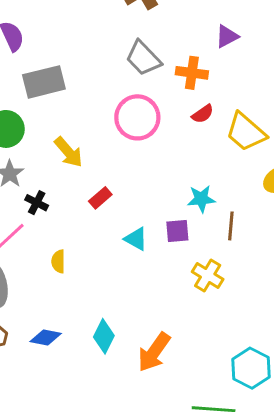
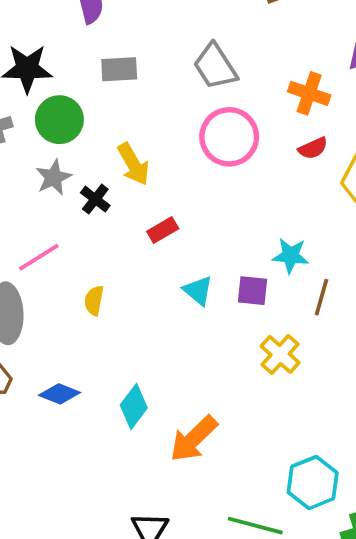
gray trapezoid: (143, 58) -> (215, 66), moved
gray rectangle: (44, 82) -> (119, 69), size x0.7
black cross: (37, 203) -> (95, 199), moved

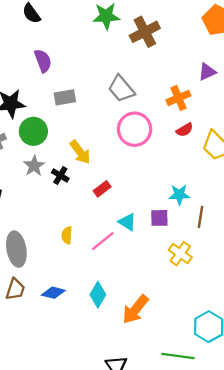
orange cross: (309, 93) -> (178, 98), turned -35
pink line: (39, 257) -> (103, 241), moved

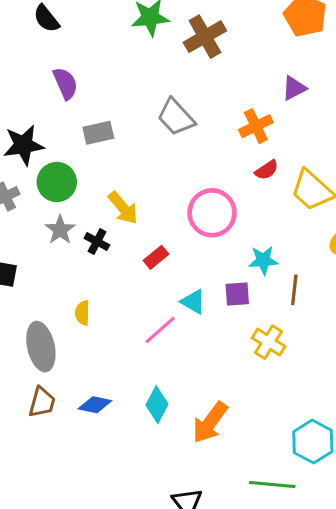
pink circle: (135, 129) -> (212, 213), moved
yellow semicircle: (67, 235) -> (82, 313), moved

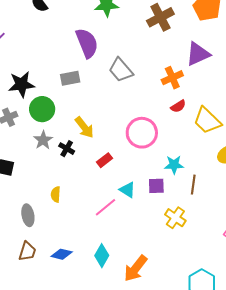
brown cross: (205, 37) -> (160, 17), moved
purple semicircle: (65, 83) -> (87, 43), moved, size x1.4
purple triangle: (294, 88) -> (198, 54), size x1.5
gray ellipse: (41, 347) -> (28, 215), size x0.7

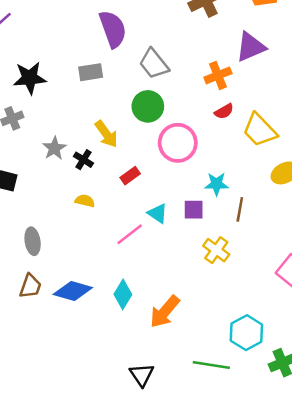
green circle: (42, 109) -> (148, 106), moved
yellow semicircle: (56, 194) -> (85, 201), moved, turned 98
blue diamond: (62, 254) -> (73, 291), size x1.4

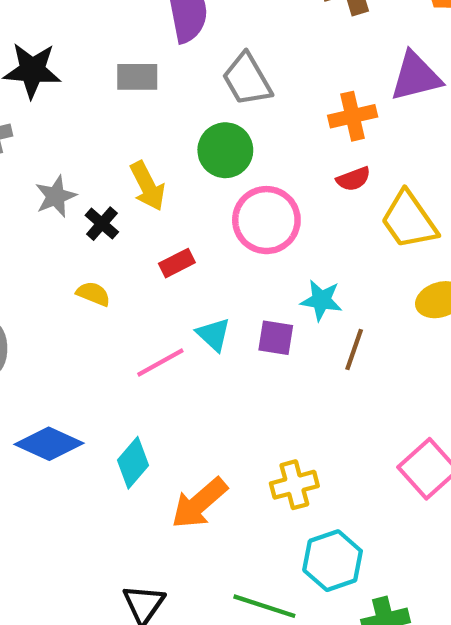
yellow cross: (216, 250) -> (294, 485), moved, turned 30

